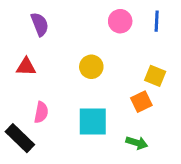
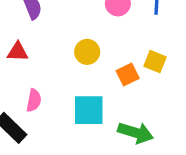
orange square: (141, 102) -> (128, 75), moved
green arrow: (137, 143) -> (136, 133), size x1.5

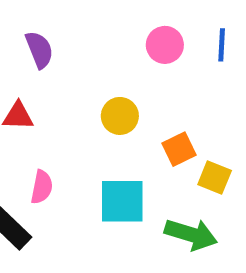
yellow square: (155, 62) -> (215, 178), moved

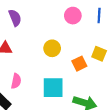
yellow square: (215, 178) -> (99, 54), moved

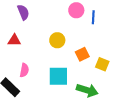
blue line: (99, 16) -> (93, 17), moved
yellow square: (99, 54) -> (102, 64), moved

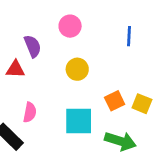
pink circle: (76, 10) -> (70, 26), moved
purple semicircle: (23, 12) -> (33, 46), moved
orange square: (82, 54) -> (115, 101), moved

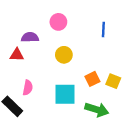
purple semicircle: (33, 46) -> (30, 37), turned -70

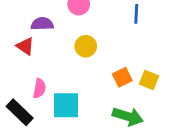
red triangle: (17, 55) -> (25, 46), turned 32
cyan square: (65, 94) -> (66, 105), moved

